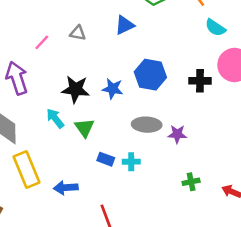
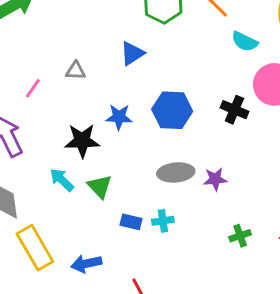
black cross: (200, 81) -> (234, 110), turned 30
blue star: (113, 89) -> (119, 117), moved

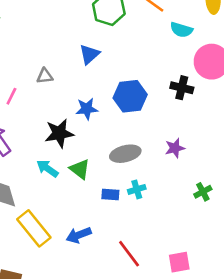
gray ellipse: (176, 172) -> (125, 154), moved

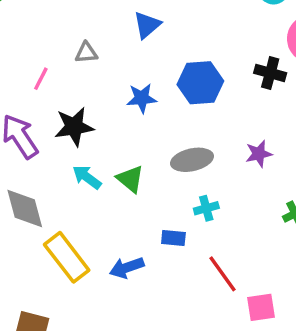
black star: (59, 133) -> (74, 127), moved
blue rectangle: (110, 194) -> (173, 238), moved
red line: (129, 254) -> (222, 274), moved

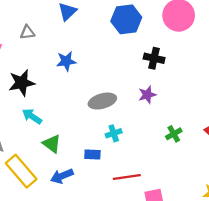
black cross: (270, 73) -> (154, 58), moved
blue hexagon: (200, 83) -> (126, 19), moved
green triangle: (130, 179) -> (52, 144), moved
red line: (222, 274) -> (127, 177), turned -60

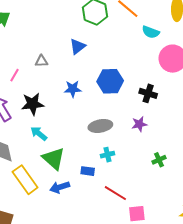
blue hexagon: (126, 19) -> (110, 81), moved
green triangle: (52, 144) -> (54, 158), size x1.4
red line: (127, 177) -> (115, 193), turned 35

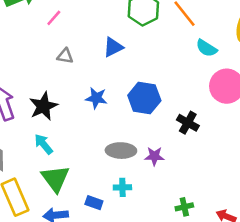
pink line: (14, 75) -> (54, 18), moved
black star: (33, 104) -> (43, 106), turned -30
purple star: (139, 124) -> (154, 156), moved

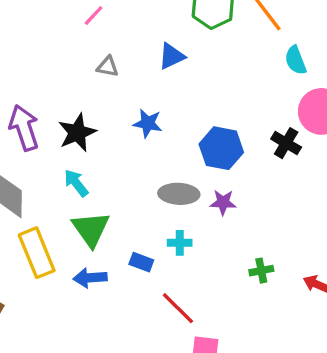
cyan semicircle: (206, 48) -> (296, 60), turned 35
blue hexagon: (144, 98) -> (221, 148), moved
black cross: (188, 123) -> (286, 143), moved

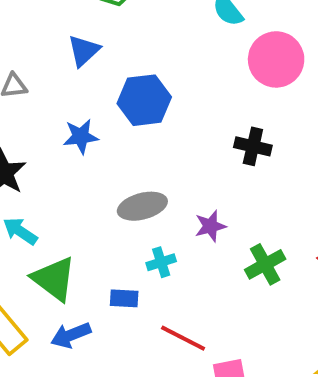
black cross: (286, 143) -> (253, 146), moved
blue hexagon: (221, 148) -> (144, 100), moved
purple star: (223, 202) -> (210, 226), moved
green cross: (261, 271) -> (265, 264), size x1.4

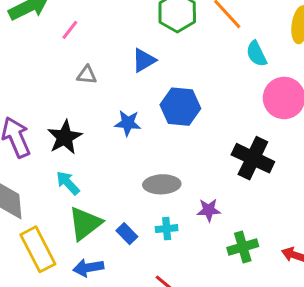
black cross: (253, 146) -> (253, 158), size x1.5
green triangle: (54, 279) -> (85, 223), turned 33
blue rectangle: (124, 298) -> (127, 234), moved, turned 30

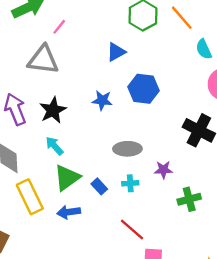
gray triangle: (87, 75) -> (43, 60), moved, size x2.0

